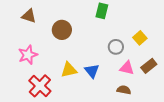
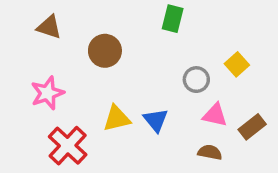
brown rectangle: (149, 66) -> (252, 127), moved

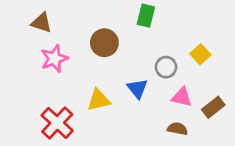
brown circle: (105, 51) -> (104, 43), moved
pink star: (47, 93) -> (54, 59), moved
blue triangle: (156, 120) -> (137, 89), moved

